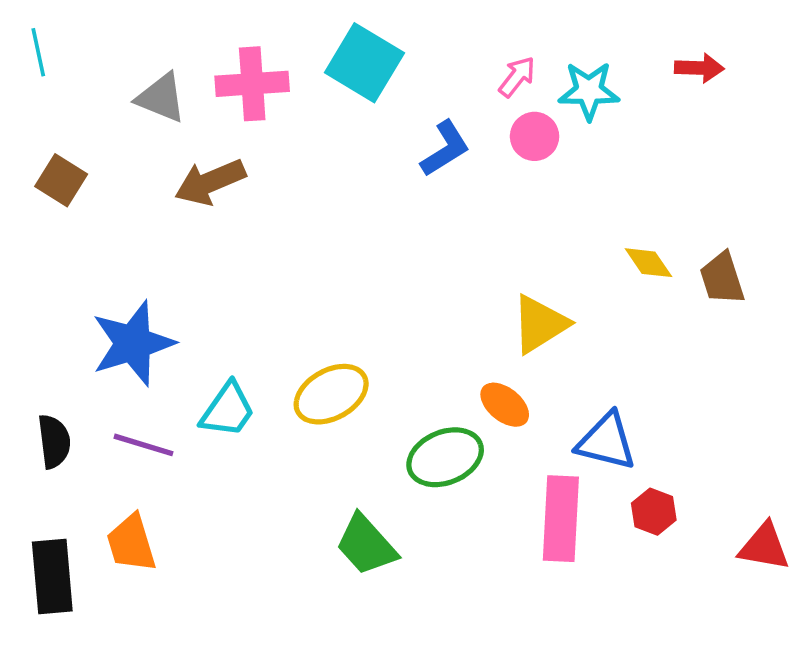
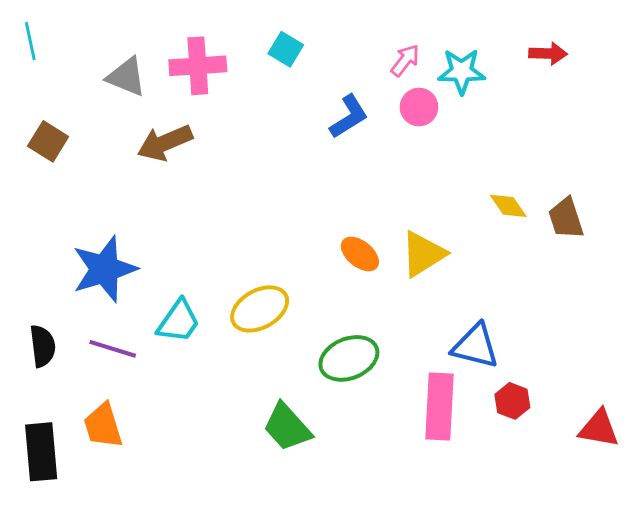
cyan square: (364, 63) -> (286, 49), size x0.6
orange ellipse: (505, 405) -> (360, 254), moved

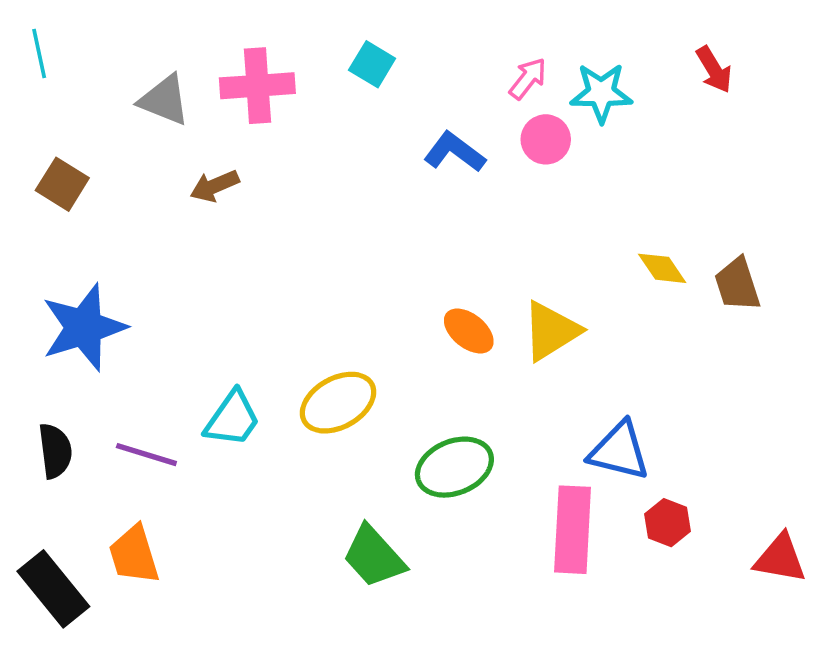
red arrow: (548, 53) -> (714, 70), turned 57
blue L-shape: (349, 117) -> (454, 152), turned -111
brown arrow: (165, 143) -> (215, 186), size x0.7
blue star: (104, 269) -> (84, 327), moved
black rectangle: (41, 452) -> (53, 589), turned -34

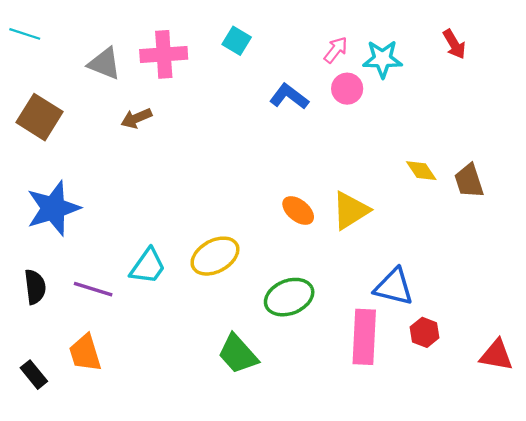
cyan line: (39, 53) -> (25, 34), turned -60
brown square: (62, 184) -> (40, 117), size x1.4
black rectangle: (53, 589) -> (34, 375), size x0.6

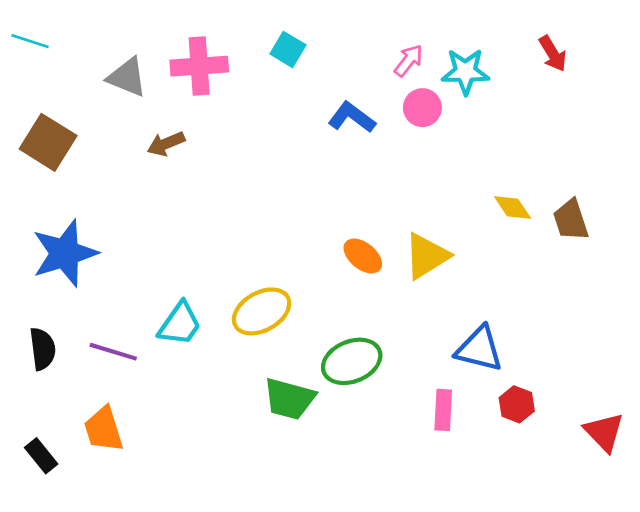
pink rectangle: (364, 337) -> (443, 410), size x0.6
green trapezoid: (238, 354) -> (289, 399), moved, turned -33
red triangle: (496, 355) -> (604, 432), turned 36

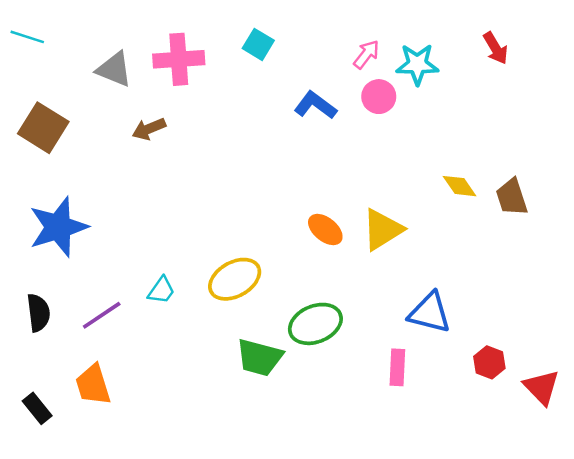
cyan trapezoid: (180, 324) -> (161, 290), size x0.7
purple line: (113, 352) -> (102, 315), turned -51
red hexagon: (517, 404) -> (489, 362), moved

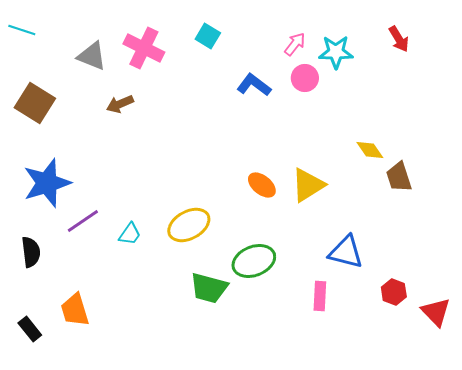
pink cross: (179, 59) -> (144, 48), turned 30
brown trapezoid: (512, 197) -> (399, 177), moved
purple line: (102, 315) -> (83, 221), moved

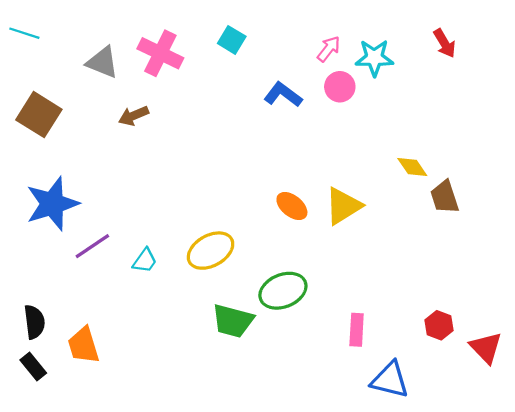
black semicircle: (31, 252) -> (34, 322), moved
blue triangle: (346, 252) -> (390, 380), moved

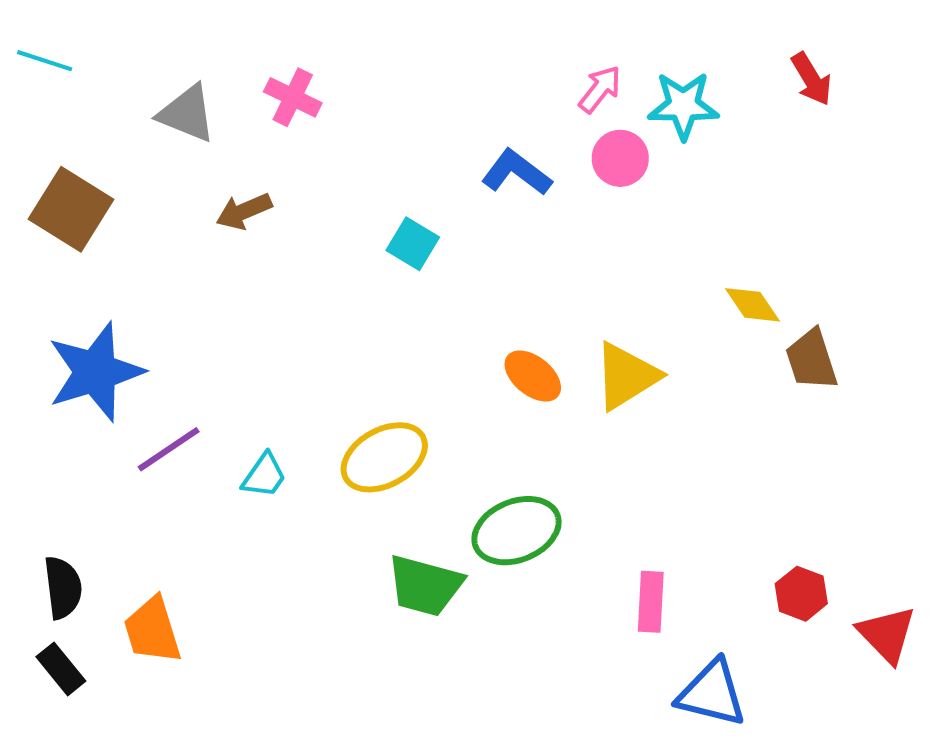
cyan square: (232, 40) -> (413, 244), moved
pink cross: (160, 53) -> (293, 97), size x0.7

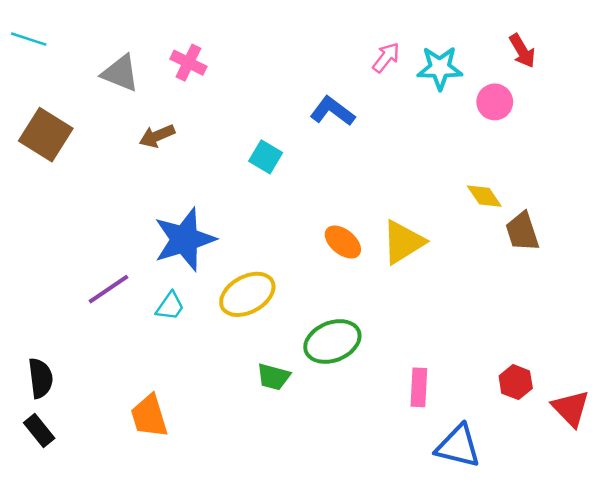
pink circle: (620, 158) -> (495, 102), moved
blue star: (95, 372) -> (184, 239), moved
green trapezoid: (425, 586) -> (274, 377), size x0.7
orange trapezoid: (152, 630) -> (149, 416), moved

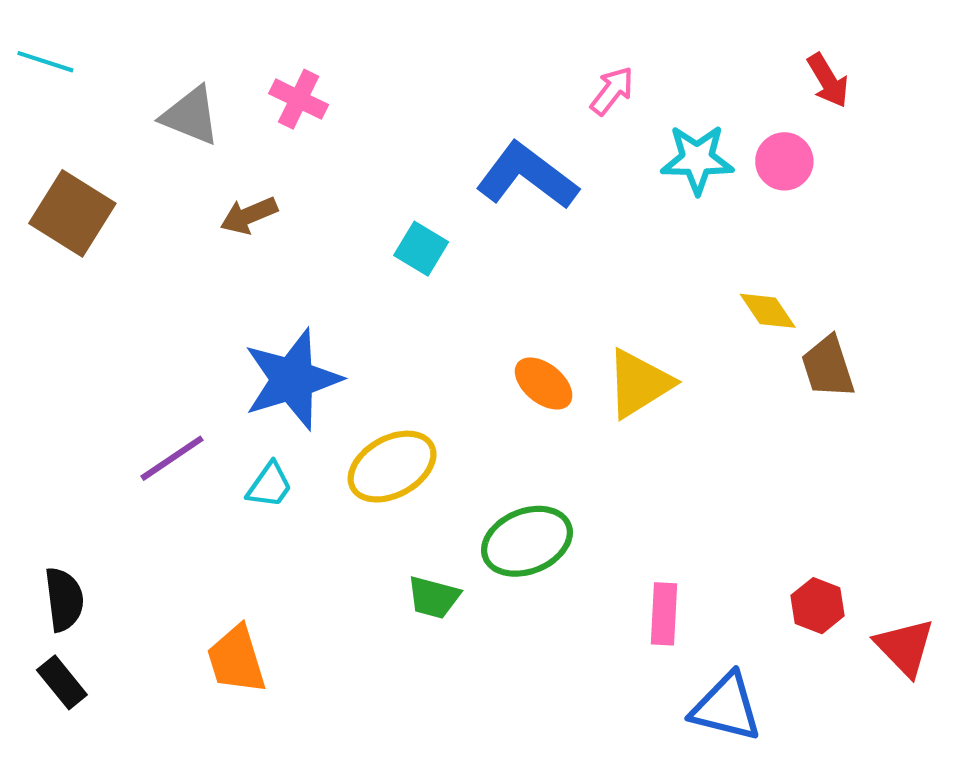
cyan star: (440, 68) -> (697, 159), moved
blue L-shape: (332, 111) -> (527, 176), size x1.4

